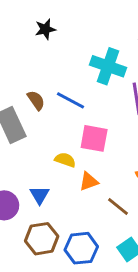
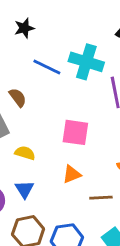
blue line: (70, 100) -> (47, 67), moved
yellow semicircle: (65, 160) -> (25, 153), moved
brown line: (118, 207) -> (101, 198), turned -40

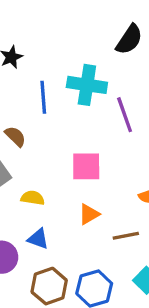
blue line: (47, 67) -> (43, 97), turned 68
blue triangle: (24, 189) -> (38, 239), turned -30

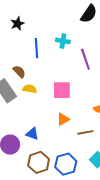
cyan cross: (87, 85) -> (63, 41), size x0.6
yellow semicircle: (33, 198) -> (30, 89), moved

